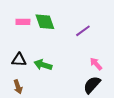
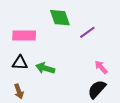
pink rectangle: (23, 22) -> (24, 35), moved, size x1.5
green diamond: (45, 22) -> (60, 18), moved

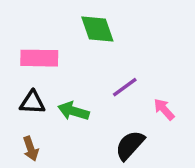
purple line: (87, 32) -> (125, 87), moved
black semicircle: (97, 89) -> (130, 145), moved

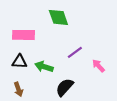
black semicircle: (130, 145) -> (65, 87), moved

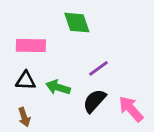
pink arrow: (98, 66) -> (131, 109), moved, size x1.5
black semicircle: (65, 87) -> (94, 101), moved

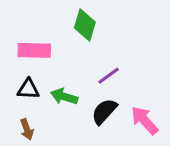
green diamond: (77, 23) -> (85, 25), turned 36

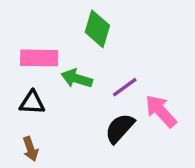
green arrow: (64, 97) -> (77, 79), moved
pink arrow: (144, 120) -> (161, 111), moved

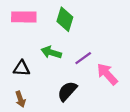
pink rectangle: (39, 58) -> (24, 17), moved
black semicircle: (120, 128) -> (67, 91), moved

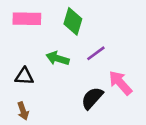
purple line: (83, 58) -> (96, 53), moved
black semicircle: (67, 91) -> (92, 98), moved

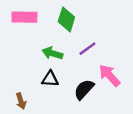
black triangle: (24, 76) -> (50, 79), moved

